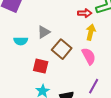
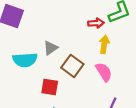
cyan semicircle: (21, 41) -> (25, 60), size x1.5

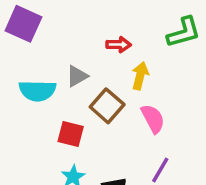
red arrow: (96, 23) -> (119, 45), moved
yellow arrow: (104, 44) -> (140, 76), moved

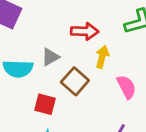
red arrow: (119, 45) -> (85, 31), size x1.4
pink semicircle: (153, 119) -> (126, 87), moved

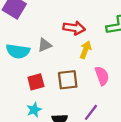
brown square: (75, 81) -> (68, 80), moved, turned 35
red square: (45, 104) -> (36, 82), turned -36

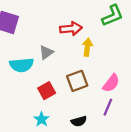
pink semicircle: (102, 76) -> (111, 83), moved, turned 72
cyan star: (34, 110) -> (42, 119), moved

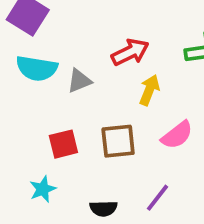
red arrow: (71, 29) -> (130, 52), turned -35
cyan semicircle: (22, 65) -> (37, 68), moved
pink semicircle: (111, 83) -> (177, 135), moved

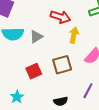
red arrow: (130, 52) -> (60, 17), turned 54
cyan star: (43, 189) -> (17, 97), moved

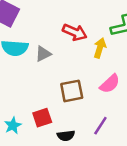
yellow arrow: (74, 35) -> (100, 48), moved
red square: (34, 71) -> (42, 118), moved

